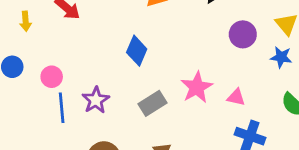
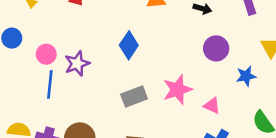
purple circle: (243, 34) -> (216, 48), moved
blue star: (281, 57) -> (246, 76), moved, turned -30
purple star: (96, 100) -> (77, 64), moved

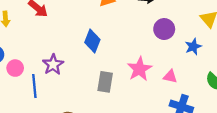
pink circle: (46, 54) -> (15, 68), moved
gray rectangle: (134, 96) -> (105, 82), turned -48

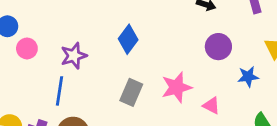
blue line: (34, 86) -> (59, 91), moved

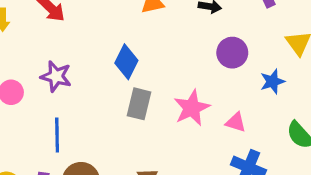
purple star: (74, 56) -> (56, 76), moved, turned -30
gray rectangle: (131, 92) -> (139, 104), moved

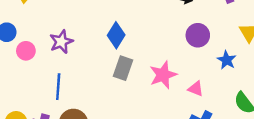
purple star: (56, 76) -> (61, 42), turned 30
blue star: (272, 81) -> (227, 60), turned -30

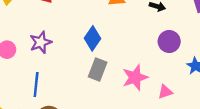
pink triangle: (196, 89) -> (165, 92), turned -42

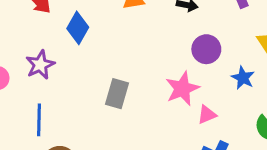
blue diamond: (92, 38) -> (78, 28), moved
pink star: (135, 77) -> (182, 89), moved

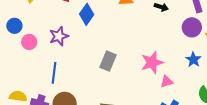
purple circle: (206, 49) -> (192, 27), moved

